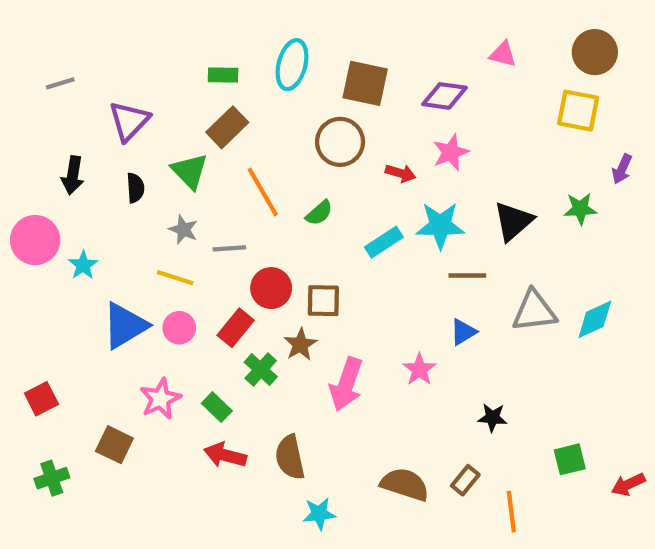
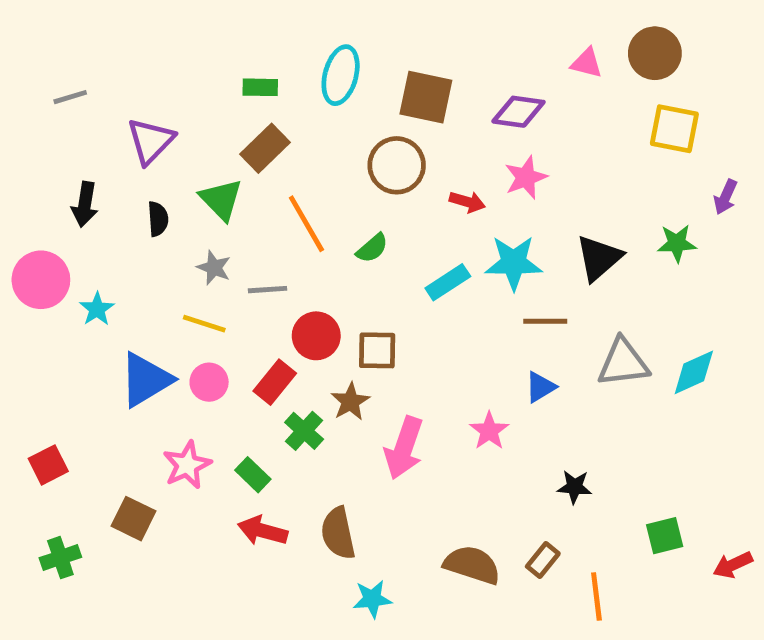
brown circle: (595, 52) -> (655, 53), moved

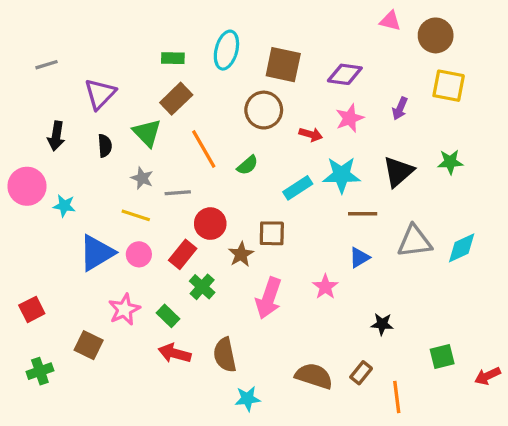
pink triangle: (587, 63) -> (390, 21), moved
purple arrow: (726, 197) -> (400, 108), moved
cyan star: (97, 309) -> (64, 206), turned -30
brown square: (377, 350) -> (272, 233), moved
brown star: (350, 402) -> (241, 254), moved

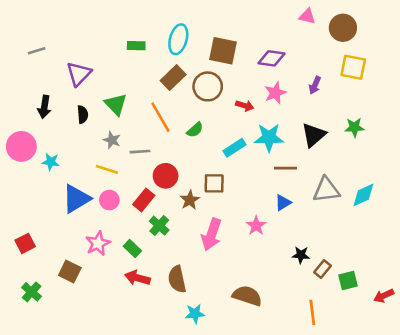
brown rectangle: (176, 99) -> (173, 78), moved
green cross: (40, 371) -> (32, 292), turned -30
brown rectangle: (361, 373) -> (323, 269), moved

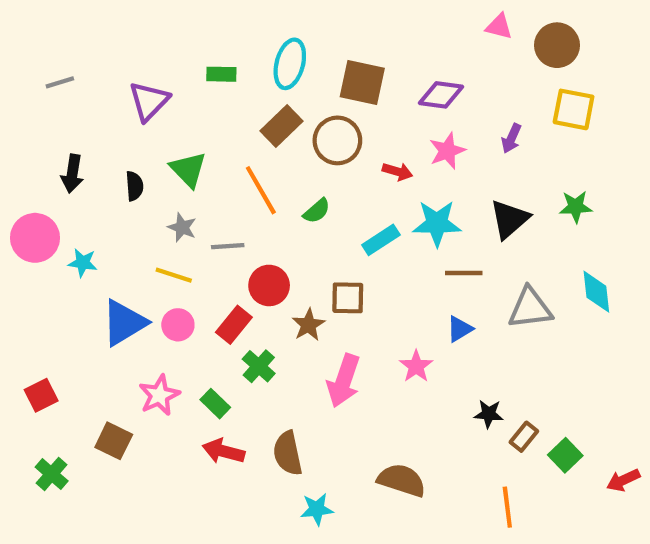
purple triangle: (79, 74) -> (149, 101), moved
cyan diamond: (363, 195) -> (596, 292), moved, turned -72
green square: (348, 280) -> (565, 455), turned -30

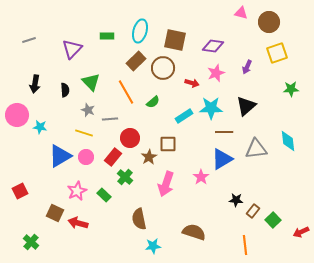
yellow square: (574, 109) -> (277, 53), turned -30
green star: (576, 207) -> (291, 89), moved
blue triangle: (460, 329) -> (222, 159), size x1.6
red arrow: (224, 451) -> (78, 223), moved
green cross: (52, 474) -> (31, 242), moved

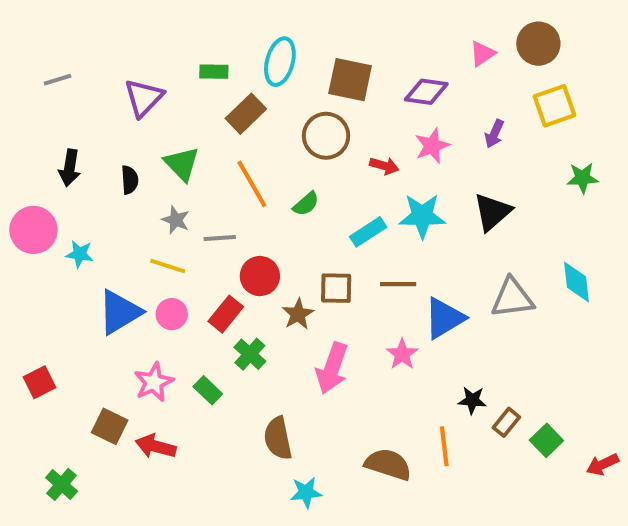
pink triangle: (241, 13) -> (482, 54), moved, turned -48
brown rectangle: (136, 61) -> (246, 114), moved
brown line: (224, 132) -> (398, 284), moved
orange line: (245, 245) -> (444, 446), moved

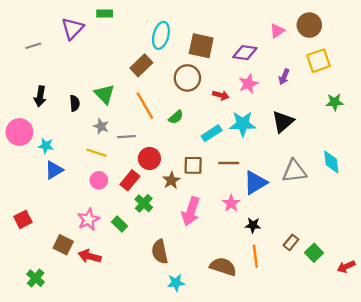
green rectangle: (214, 72) -> (105, 14), moved
purple triangle: (144, 98) -> (72, 28), moved
blue triangle: (120, 312) -> (54, 170), moved, size x0.7
black star: (472, 400) -> (253, 225), moved

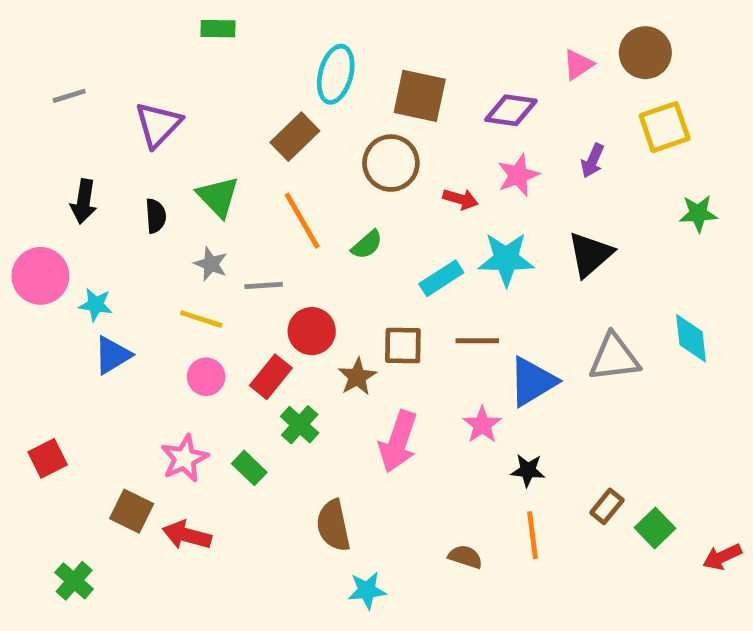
purple triangle: (72, 28) -> (158, 125), moved
brown semicircle: (223, 267) -> (465, 557), size x0.6

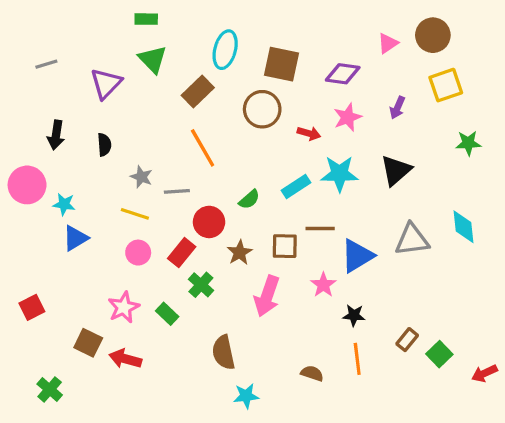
green triangle: (218, 197) -> (153, 59), moved
green semicircle: (367, 245) -> (249, 199), moved
brown square: (403, 346) -> (285, 246), moved

